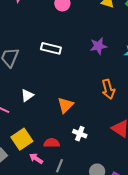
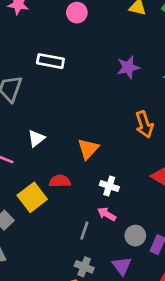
white rectangle: (51, 48) -> (50, 61), moved
red semicircle: (52, 143) -> (60, 181), moved
pink arrow: (36, 159) -> (107, 214), moved

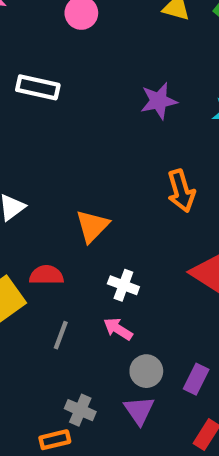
gray line: (84, 231) -> (61, 335), moved
gray circle: (135, 236) -> (146, 371), moved

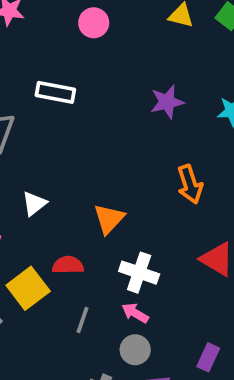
white cross: (123, 285) -> (139, 273), size x1.4
gray circle: (146, 371) -> (135, 350), moved

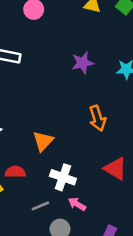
pink arrow: (135, 313) -> (77, 204), moved
gray line: (83, 320) -> (41, 206), moved, turned 48

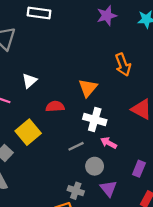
orange triangle: (43, 141) -> (88, 88), moved
red semicircle: (15, 172) -> (55, 106), moved

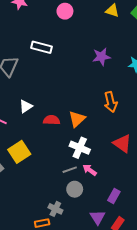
red semicircle: (55, 106) -> (52, 120), moved
gray line: (76, 146) -> (70, 170), moved
purple triangle: (108, 188) -> (98, 217), moved

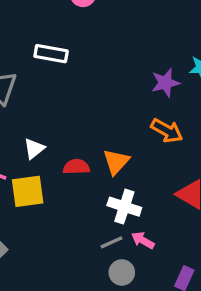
purple star: (101, 57) -> (165, 83), moved
orange arrow: (111, 102) -> (167, 131), turned -42
yellow square: (19, 152) -> (28, 191), moved, turned 30

